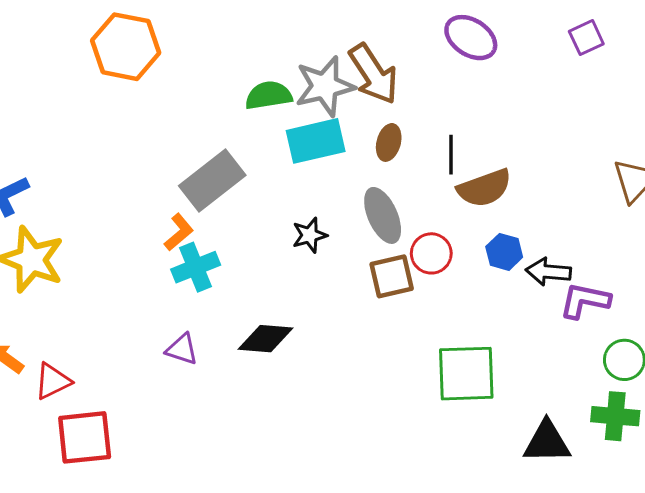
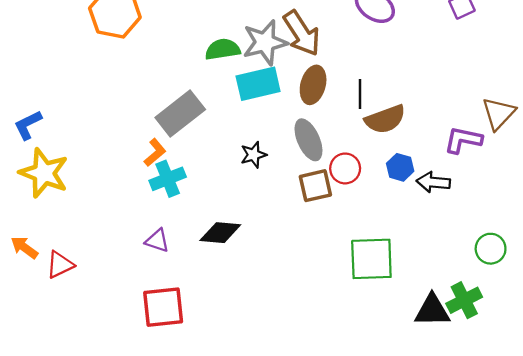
brown ellipse: (389, 142) -> (313, 85), size x1.4
purple L-shape: (585, 301) -> (463, 140), moved
green cross: (615, 416) -> (464, 300), moved, turned -32
red square: (85, 437) -> (163, 307), moved

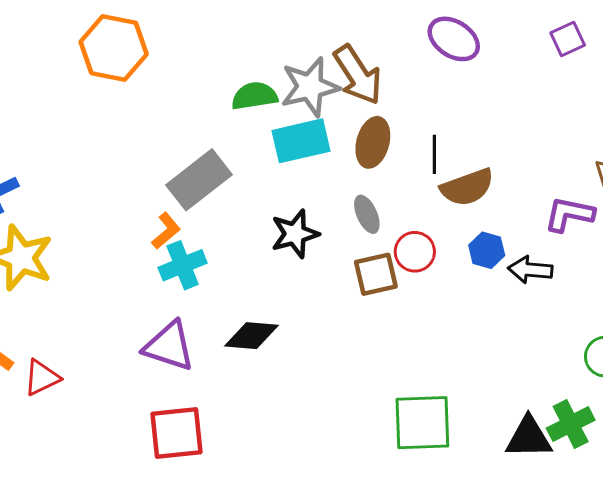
gray ellipse: (308, 140) -> (367, 214), size x0.7
black star: (254, 155) -> (295, 234), size x1.4
purple triangle: (157, 241) -> (169, 346), size x1.6
green square: (371, 259) -> (422, 423), moved

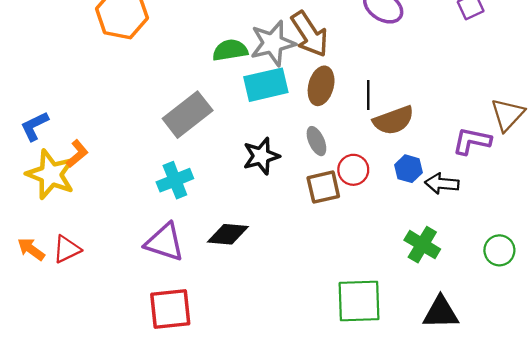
orange L-shape: (166, 231) -> (77, 154), moved
red triangle: (42, 378) -> (67, 249), moved
green cross: (571, 424) -> (422, 245), moved, turned -32

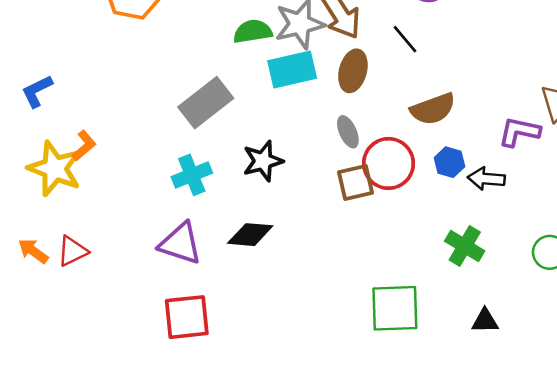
black line: (368, 95) -> (405, 39), moved, turned -40
blue L-shape: (35, 126) -> (37, 91), moved
black star: (261, 156) -> (263, 161), moved
red circle: (353, 170) -> (389, 163), size x1.5
black triangle: (441, 312) -> (485, 321), size x0.7

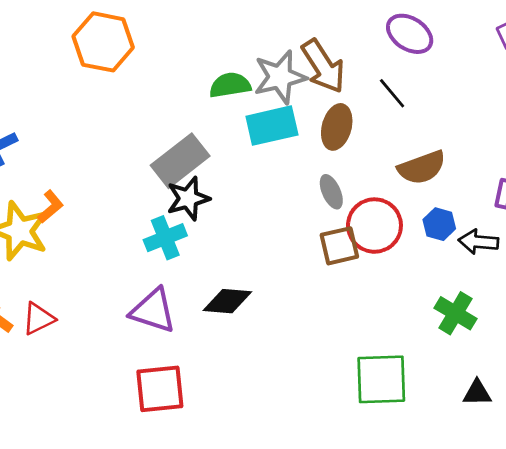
black star: (263, 161) -> (188, 199), moved

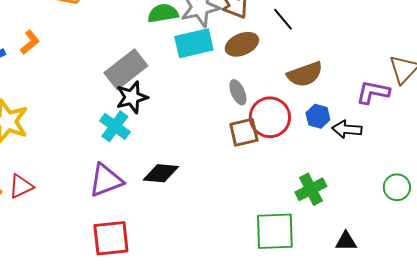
brown ellipse: (337, 127) -> (242, 44), turned 52
orange L-shape: (51, 207) -> (30, 42), moved
cyan cross: (165, 238) -> (115, 126), turned -32
purple triangle: (153, 311) -> (106, 180), turned -39
green cross: (455, 313) -> (311, 189), moved, turned 32

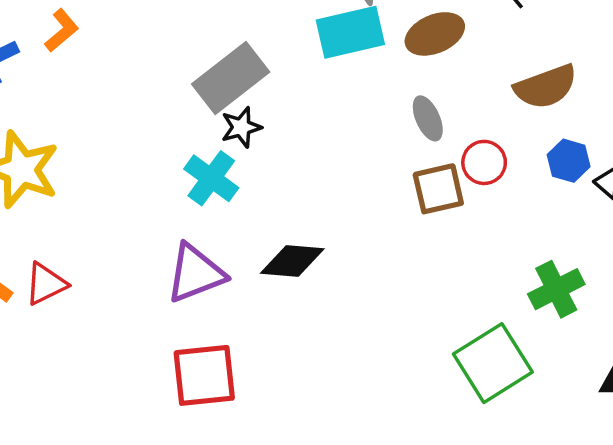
black star: (132, 97) -> (241, 127), size x0.7
red circle: (270, 117) -> (484, 162), size x0.6
green square: (275, 231) -> (493, 363), turned -30

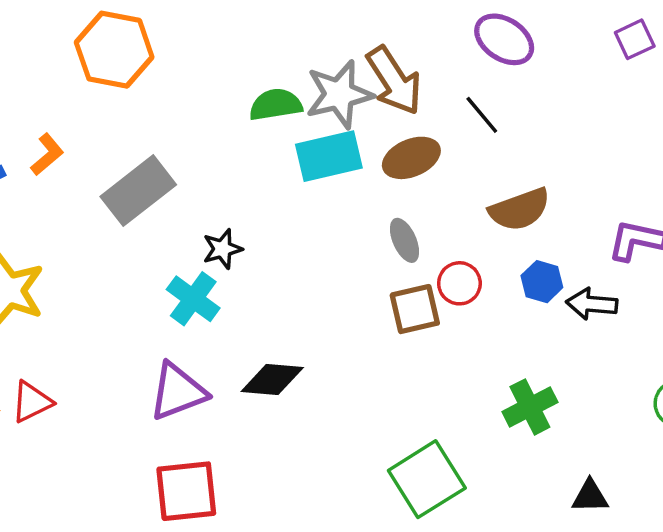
gray rectangle: (231, 78) -> (138, 191), moved
green square: (493, 363) -> (427, 479), moved

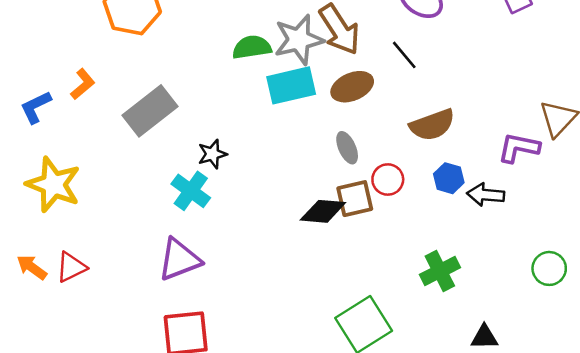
black diamond: (272, 380) -> (323, 211), moved

